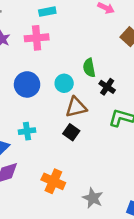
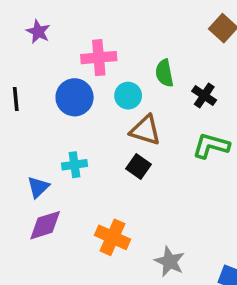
pink cross: (37, 38) -> (99, 58), moved
black cross: (107, 87) -> (204, 96), moved
brown triangle: (76, 107) -> (145, 130), turned 30

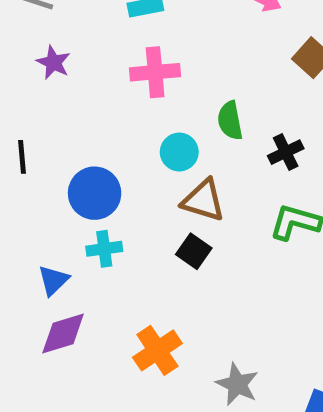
pink cross: (99, 58) -> (155, 72), moved
black cross: (204, 96) -> (286, 152), turned 30
blue circle: (75, 97) -> (95, 193), moved
orange cross: (113, 237) -> (157, 350), turned 32

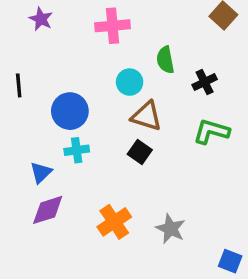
gray star: (237, 384) -> (170, 229), moved

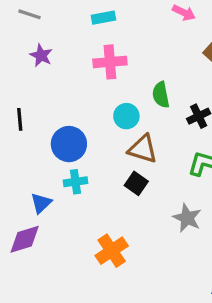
purple diamond: (48, 210) -> (25, 239), moved
gray star: (170, 229) -> (187, 218), moved

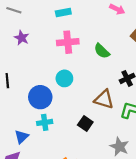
green semicircle: (161, 95) -> (102, 51), moved, turned -35
cyan circle: (126, 116) -> (64, 78), moved
brown triangle: (143, 149) -> (104, 99), moved

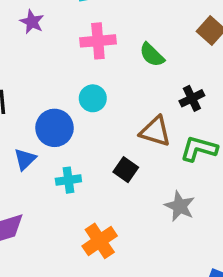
purple star: (22, 38) -> (32, 22), moved
cyan cross: (45, 122) -> (68, 180), moved
blue triangle: (22, 137) -> (25, 159), moved

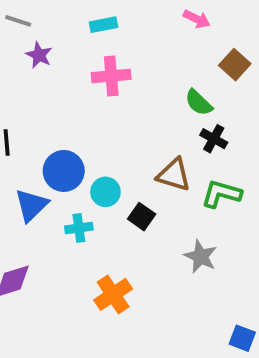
green semicircle: (152, 55) -> (199, 103), moved
cyan circle: (93, 98) -> (105, 192), moved
black cross: (192, 98) -> (214, 139), turned -35
blue triangle: (25, 159) -> (31, 205), size x1.4

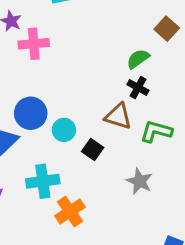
pink cross: (111, 76) -> (34, 44), moved
green semicircle: (199, 103) -> (138, 59), turned 100
black cross: (214, 139) -> (138, 88), moved
cyan cross: (79, 228) -> (43, 181), moved, size x1.5

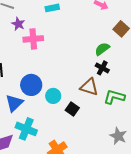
cyan cross: (43, 181) -> (26, 129), moved, turned 30
gray star: (139, 181) -> (118, 136), moved

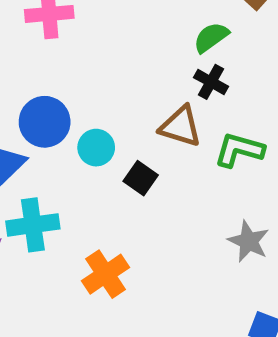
cyan cross: (26, 129) -> (33, 225), turned -30

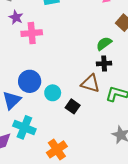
black cross: (211, 82) -> (104, 63), turned -32
cyan cross: (33, 225) -> (24, 127), turned 30

